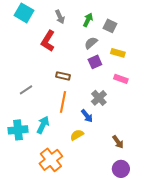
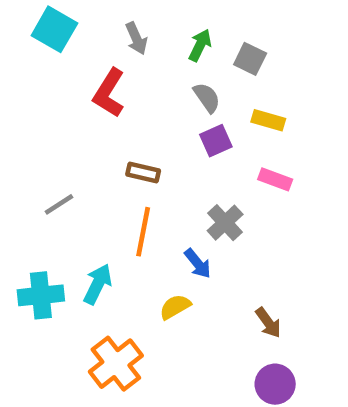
gray semicircle: (91, 43) -> (207, 98), turned 96

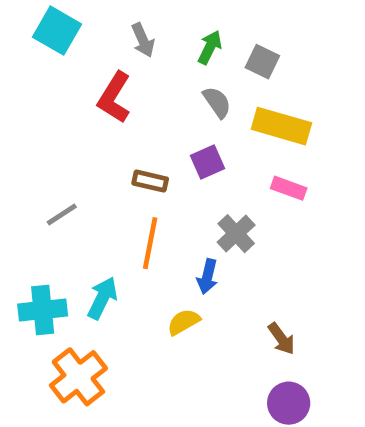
yellow rectangle: (268, 120) -> (281, 126), size x1.6
purple square: (216, 141) -> (207, 162), moved
blue arrow: (198, 264) -> (207, 277), turned 52
orange cross: (116, 364) -> (78, 377), moved

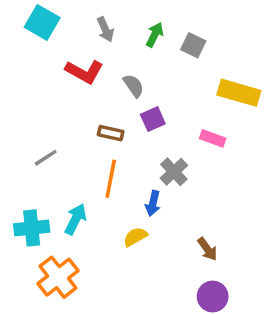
red L-shape: (114, 97) -> (84, 72), turned -93
gray semicircle: (217, 102) -> (134, 86), moved
yellow rectangle: (281, 126) -> (239, 93), moved

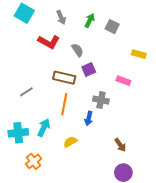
yellow rectangle: (239, 93) -> (139, 54), size x0.6
brown rectangle: (111, 133) -> (64, 78), size x1.5
gray cross: (174, 172) -> (101, 100), turned -35
yellow semicircle: (135, 237) -> (70, 142), moved
orange cross: (58, 277) -> (34, 161), size x0.7

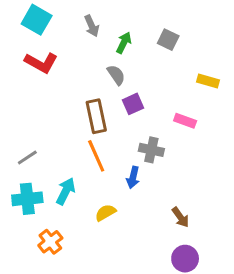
green arrow: (90, 20) -> (124, 43), moved
red L-shape: (49, 42) -> (41, 63), moved
brown rectangle: (64, 78) -> (96, 116), turned 65
gray line: (26, 92) -> (27, 158), moved
orange line: (64, 104) -> (96, 156), turned -35

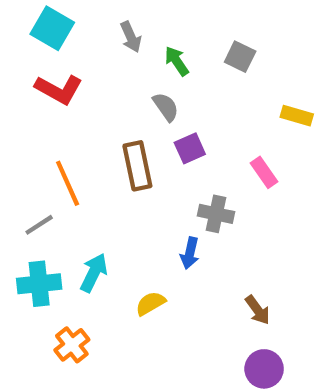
green arrow: (124, 43) -> (177, 61), turned -60
pink rectangle: (185, 121) -> (264, 172), turned 35
orange line: (96, 156) -> (68, 183), moved

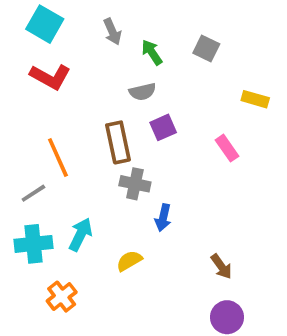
gray semicircle: (166, 107) -> (142, 92), turned 112
gray cross: (216, 214) -> (135, 184), moved

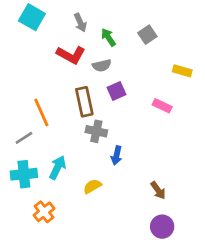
gray square: (206, 48) -> (147, 35), turned 30
red L-shape: (50, 77) -> (71, 55), moved
pink rectangle: (227, 148) -> (162, 106), turned -30

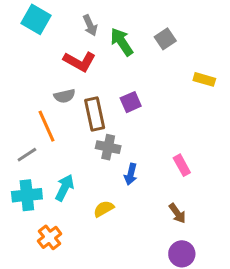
green arrow: (108, 37) -> (122, 42), size x1.4
gray semicircle: (102, 66) -> (65, 96), moved
pink rectangle: (162, 106) -> (182, 165), moved, turned 36

